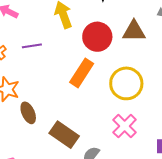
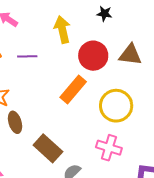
pink cross: (125, 126) -> (109, 148), turned -35

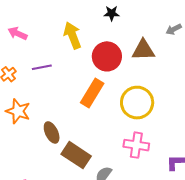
brown ellipse: (15, 122) -> (52, 132), moved

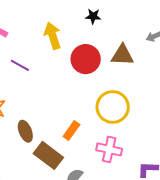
purple line: (42, 67) -> (20, 65), turned 36
orange rectangle: (92, 93) -> (71, 130), moved, size x0.7

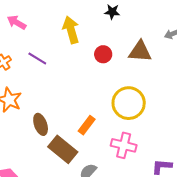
red circle: (86, 59) -> (103, 54), size x0.6

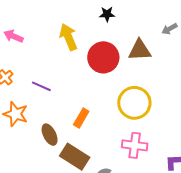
red circle: (103, 54) -> (103, 57), size x1.8
purple line: (37, 58) -> (41, 86), moved
orange rectangle: (87, 125) -> (81, 118), moved

